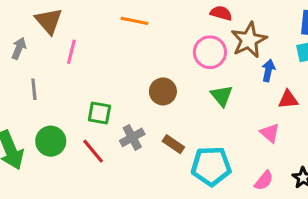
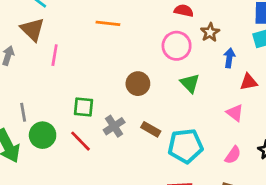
brown star: (249, 40) -> (210, 32), size x0.6
gray line: (34, 89) -> (23, 112), moved

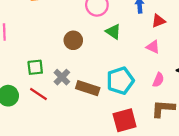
brown rectangle: (151, 129) -> (88, 88), moved, size x1.5

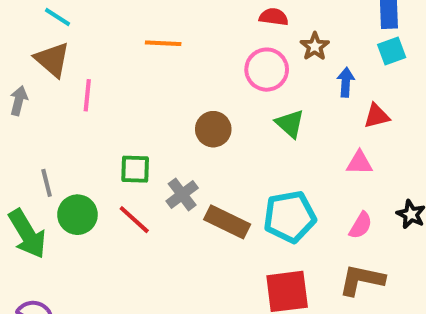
pink triangle: (153, 47) -> (359, 163), turned -32

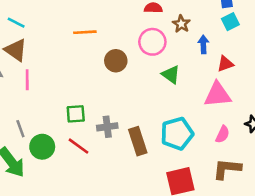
pink line: (87, 95) -> (27, 80), moved
brown circle: (213, 129) -> (116, 61), moved
pink triangle: (359, 163) -> (218, 95), size x1.6
gray cross: (182, 194) -> (107, 127), turned 36
brown rectangle: (227, 222) -> (138, 141), turned 52

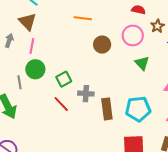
green square: (76, 114) -> (64, 79), turned -35
green circle: (42, 147) -> (35, 69), moved

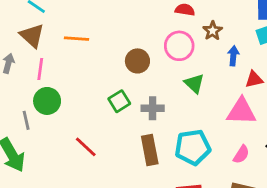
orange line: (83, 18) -> (76, 39), moved
green square: (64, 79) -> (119, 101), moved
gray cross: (86, 94) -> (153, 108), moved

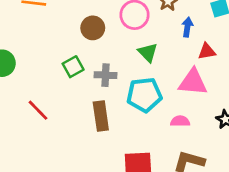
cyan pentagon: (193, 147) -> (144, 95), moved
pink semicircle: (241, 154) -> (180, 121), moved, turned -126

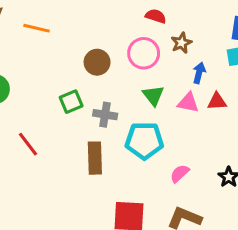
pink triangle: (193, 82) -> (188, 103), moved, size x0.7
pink semicircle: (180, 121) -> (180, 173), turned -48

